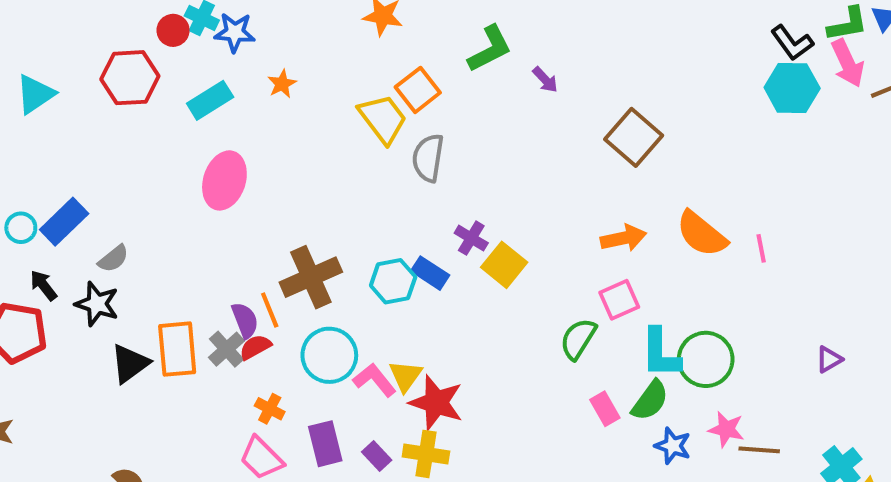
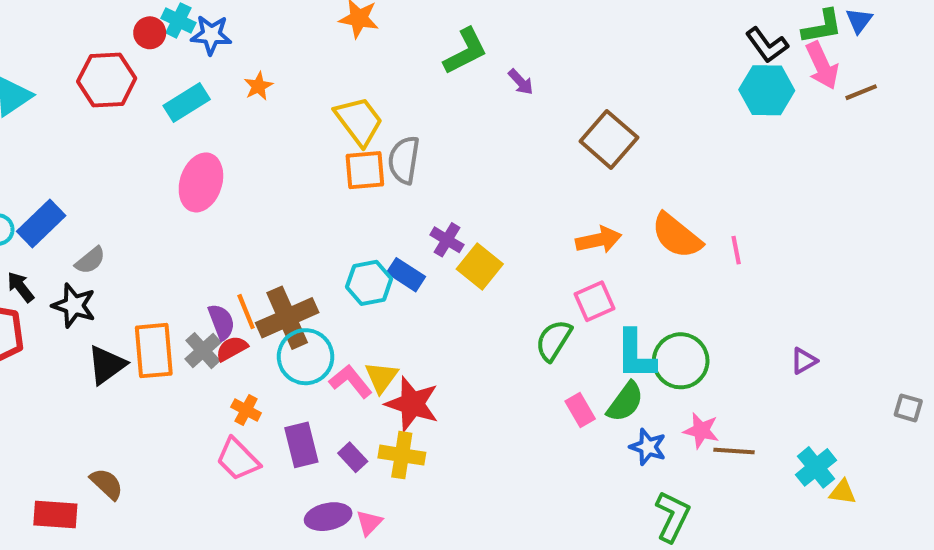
orange square: (418, 90) -> (365, 170), moved, turned 33
brown cross: (311, 277) -> (287, 318), moved

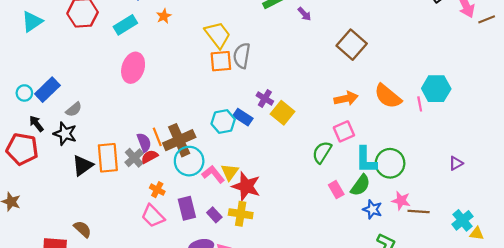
cyan hexagon: (767, 90) -> (436, 89), moved

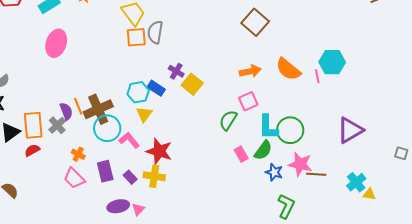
red semicircle: (150, 157) -> (32, 150), moved
purple triangle: (456, 163) -> (350, 130), size x2.0
yellow triangle: (230, 172) -> (144, 114), moved
pink star: (401, 201) -> (300, 164), size x1.4

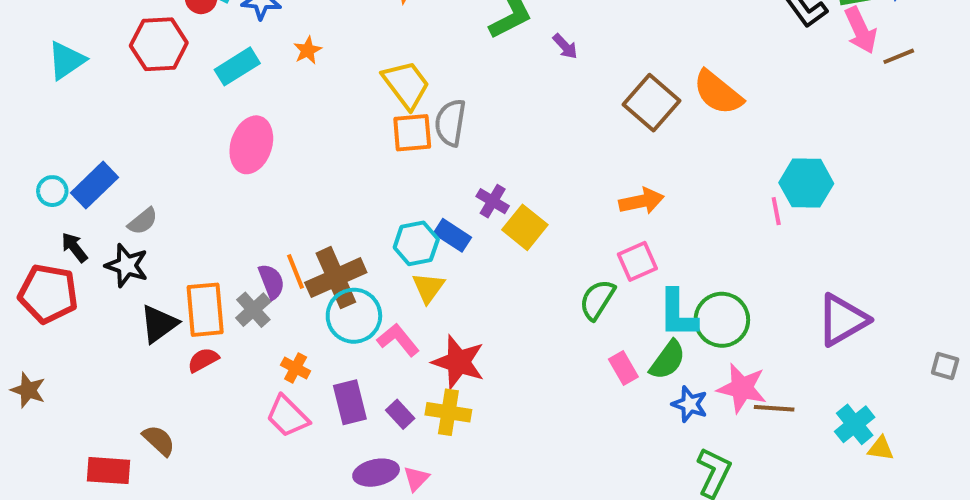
orange semicircle: (288, 69) -> (718, 93), moved

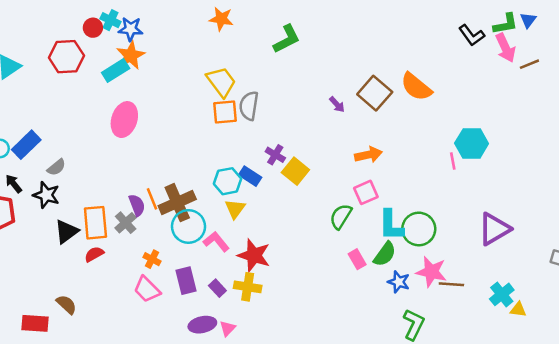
purple arrow: (565, 46) -> (337, 104), moved
orange star: (308, 50) -> (131, 55), moved, size x1.6

